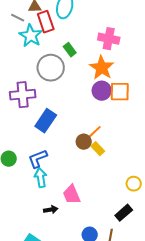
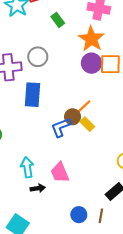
gray circle: (51, 68) -> (38, 57), moved, size x0.7
blue rectangle: (46, 121) -> (33, 95), turned -30
blue L-shape: (38, 159) -> (61, 127), moved
cyan arrow: (41, 178) -> (27, 167), moved

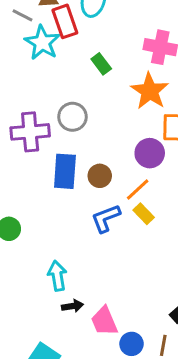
purple circle: (91, 63) -> (150, 153), moved
brown circle: (73, 117) -> (100, 176), moved
pink trapezoid: (60, 173) -> (104, 321), moved

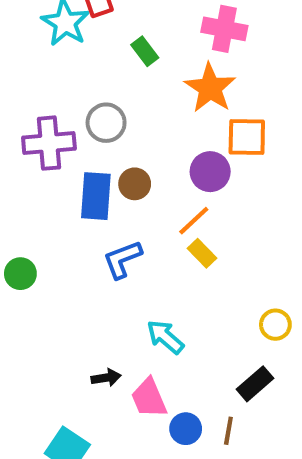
brown circle: (100, 176) -> (135, 184), moved
blue L-shape: (106, 218) -> (122, 259), moved
cyan arrow: (57, 276) -> (165, 337), moved, turned -40

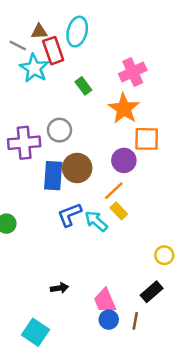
pink cross: (224, 29) -> (133, 72), turned -36
brown circle: (135, 184) -> (77, 168), size x1.5
cyan arrow: (165, 337) -> (96, 221), moved
pink trapezoid: (149, 398) -> (105, 301), moved

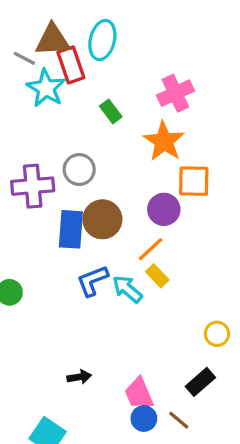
brown triangle: (39, 32) -> (53, 40), size x1.6
brown line: (135, 321) -> (179, 420), turned -60

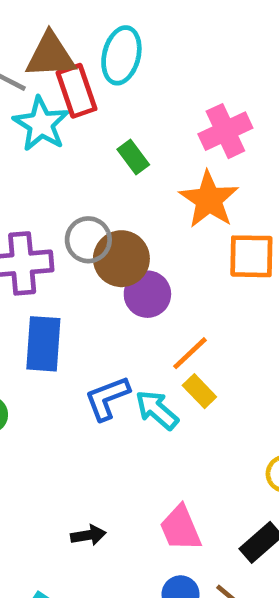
purple circle: (164, 209) -> (147, 294), moved
brown circle: (102, 219) -> (121, 259), moved
blue rectangle: (71, 229) -> (43, 344), moved
pink trapezoid: (139, 394) -> (181, 528), moved

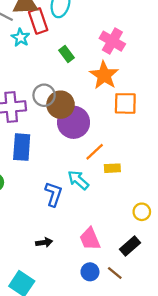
cyan star: (41, 124) -> (21, 38), size x0.7
pink cross: (225, 131) -> (112, 41), turned -35
purple circle: (147, 294) -> (74, 122), size x1.4
yellow rectangle: (199, 391) -> (112, 168), moved, turned -49
blue L-shape: (107, 398) -> (53, 194), moved, turned 130

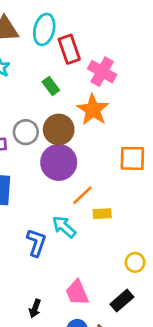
red rectangle: (38, 21) -> (69, 49), moved
orange square: (125, 103) -> (132, 158), moved
brown circle: (61, 105) -> (59, 129), moved
black arrow: (44, 242) -> (35, 308), moved, turned 119

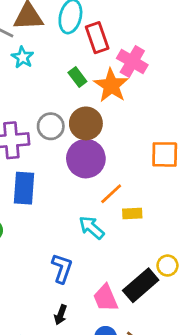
orange star: (93, 110) -> (111, 85), moved
blue L-shape: (36, 243) -> (62, 268), moved
black rectangle: (122, 301) -> (141, 285), moved, size x1.4

